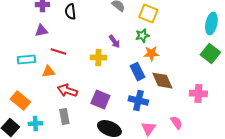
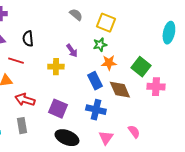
black semicircle: (70, 12) -> (28, 39), moved
green square: (210, 54) -> (141, 67), moved
pink cross: (198, 94) -> (156, 87), moved

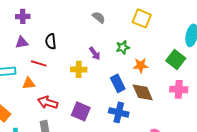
yellow square: (106, 23) -> (142, 18), moved
orange star: (109, 63) -> (141, 65), moved
green square: (141, 67) -> (176, 59), moved

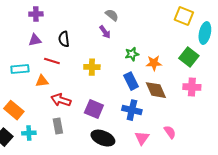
yellow square: (142, 18) -> (184, 16), moved
green star: (123, 47) -> (132, 54), moved
purple arrow: (95, 53) -> (105, 32), moved

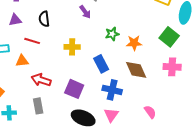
blue rectangle: (131, 81) -> (101, 64), moved
pink triangle: (142, 138) -> (111, 115), moved

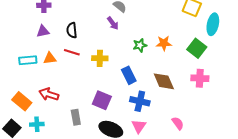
red line: (32, 41) -> (72, 52), moved
orange star: (134, 43) -> (164, 43), moved
orange triangle: (22, 61) -> (50, 58), moved
red arrow: (41, 80) -> (49, 94), moved
gray rectangle: (38, 106) -> (76, 117), moved

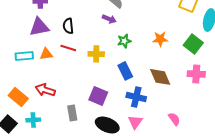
purple arrow: (113, 23) -> (109, 19), turned -32
purple triangle: (43, 31) -> (39, 27), size x1.5
green star: (140, 45) -> (124, 41), moved

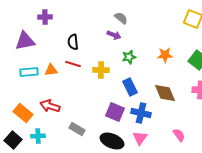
purple triangle: (39, 27) -> (25, 41), moved
purple square: (98, 96) -> (115, 112), moved
gray rectangle: (72, 113) -> (77, 129), turned -49

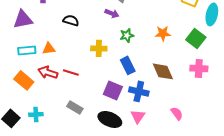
black semicircle: (73, 42) -> (71, 20), turned 112
red line: (73, 64) -> (71, 72), moved
red arrow: (50, 106) -> (48, 72), moved
orange rectangle: (23, 113) -> (24, 80), moved

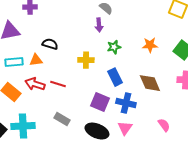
purple arrow: (112, 13) -> (99, 25), turned 64
black semicircle: (71, 20) -> (50, 44), moved
cyan cross: (36, 114) -> (23, 126), size x1.6

